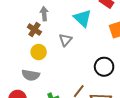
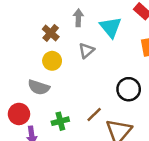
gray arrow: (44, 14) -> (78, 18), moved

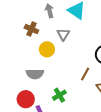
yellow circle: (52, 61) -> (47, 49), moved
brown line: (94, 115) -> (85, 74), moved

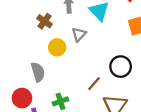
gray semicircle: (35, 74) -> (38, 72), turned -120

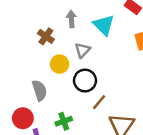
black circle: (121, 67) -> (85, 81), moved

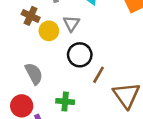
yellow circle: (60, 64) -> (49, 31), moved
green cross: (64, 121) -> (65, 101), turned 35

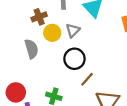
brown cross: (31, 16) -> (39, 17), turned 32
gray semicircle: (34, 74) -> (31, 49), moved

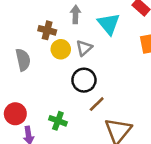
brown cross: (39, 17) -> (47, 30), turned 32
gray semicircle: (31, 49) -> (23, 60), moved

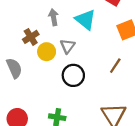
brown cross: (47, 30) -> (31, 37), turned -35
brown line: (97, 104) -> (115, 66), moved

